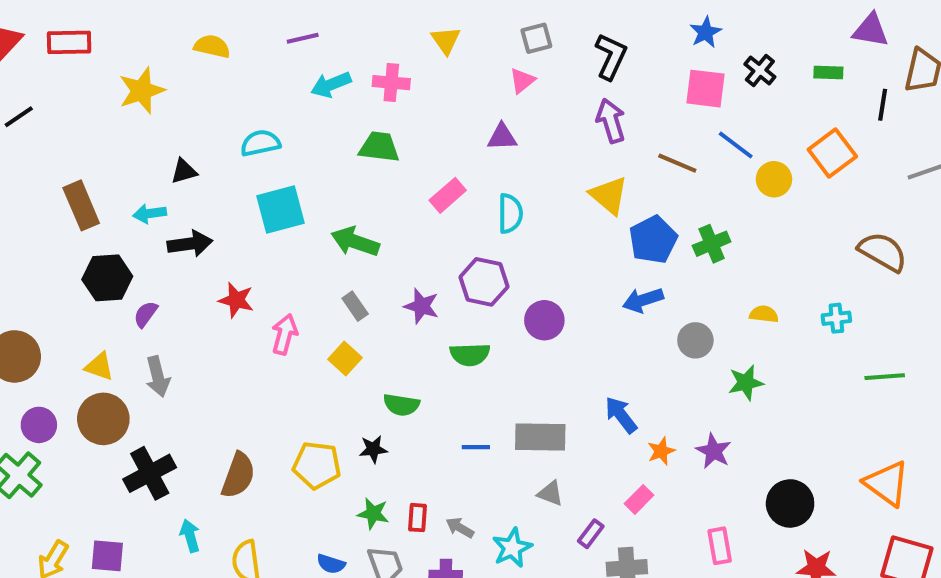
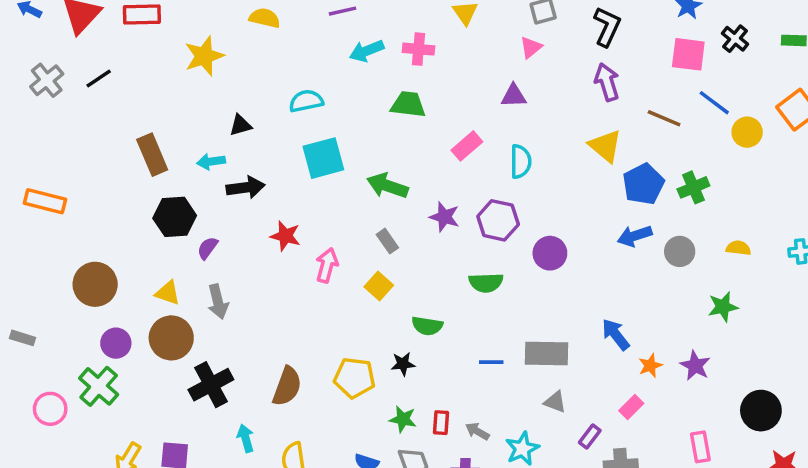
purple star: (422, 306) -> (444, 217), moved
gray circle: (695, 340) -> (680, 251), moved

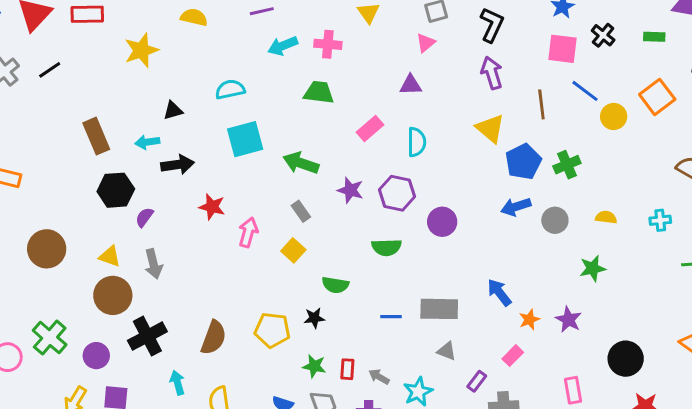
brown line: (664, 118) -> (541, 104), turned 60
purple circle: (116, 343) -> (96, 356), moved

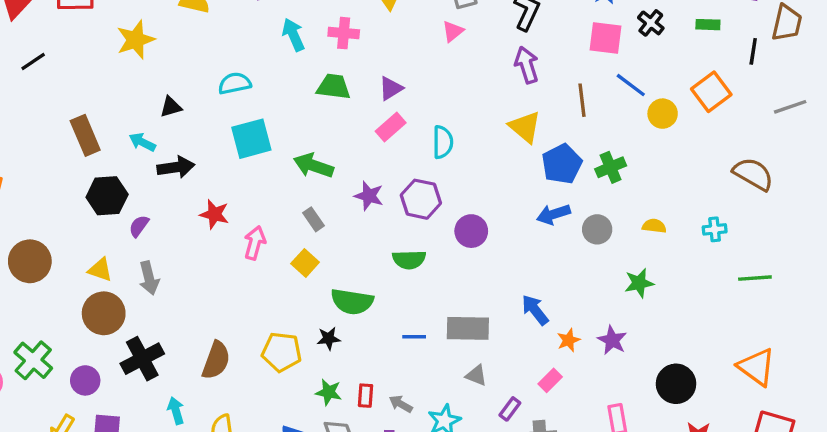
cyan arrow: (283, 46) -> (293, 35), turned 88
purple triangle: (411, 85) -> (391, 88), moved, turned -30
cyan arrow: (147, 142) -> (142, 142), turned 35
green semicircle: (335, 285) -> (352, 302), size x1.4

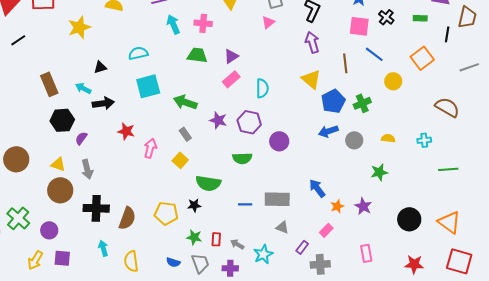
yellow circle: (663, 114) -> (393, 81), moved
black cross: (142, 359) -> (96, 208), moved, turned 30
black circle: (676, 384) -> (409, 219), moved

